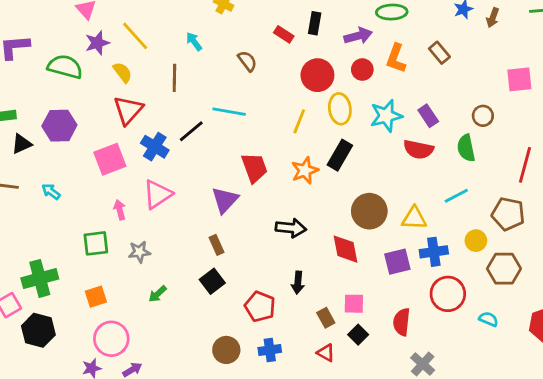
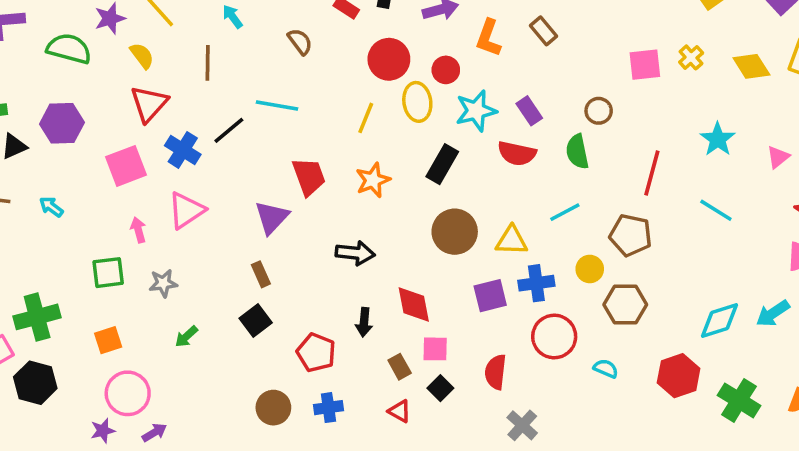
red circle: (362, 70) -> (446, 70), moved
black rectangle: (340, 155) -> (442, 164), moved
red diamond: (345, 249) -> (414, 305), moved

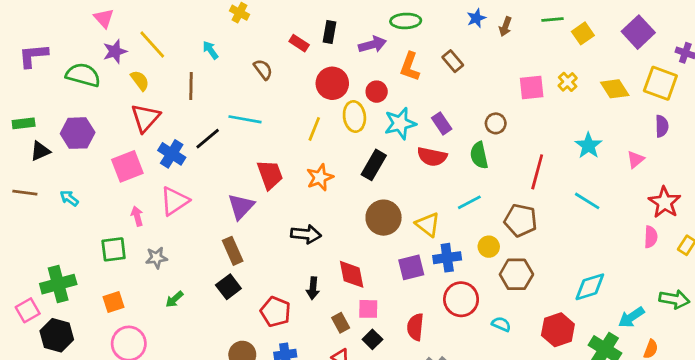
yellow triangle: (512, 241) -> (428, 224), turned 36
brown rectangle: (261, 274) -> (233, 251), size x1.4
cyan arrow: (773, 313) -> (631, 317), moved

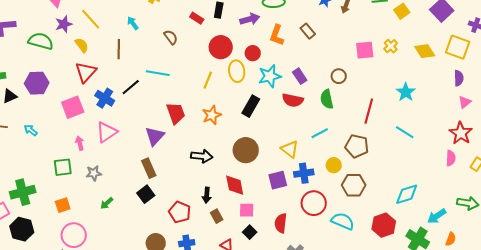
pink triangle: (635, 159) -> (465, 102), moved
brown circle: (384, 218) -> (246, 150), moved
brown rectangle: (341, 323) -> (217, 216), moved
cyan semicircle: (501, 324) -> (343, 221), size x1.6

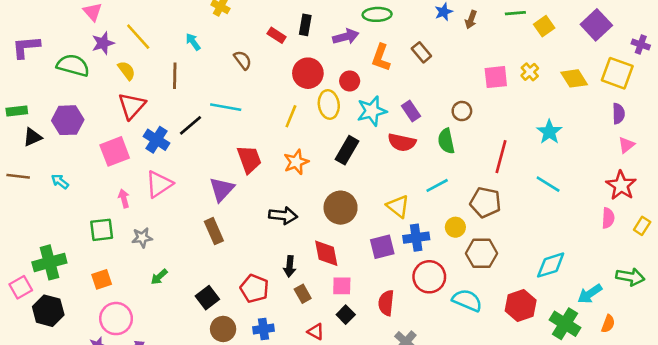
black square: (146, 194) -> (207, 298), moved

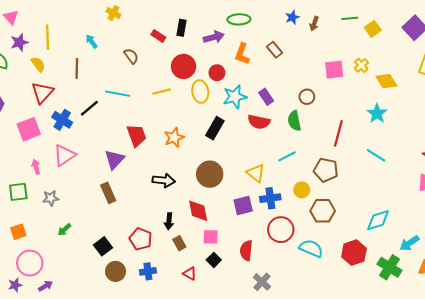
yellow line: (138, 37) -> (48, 37), turned 40
yellow diamond: (574, 78) -> (386, 81), moved
yellow line: (291, 116) -> (162, 92), moved, turned 54

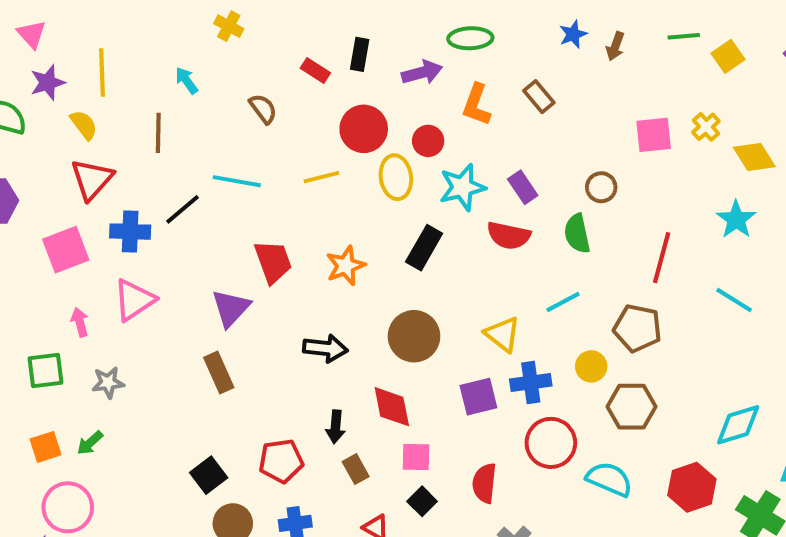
blue cross: (62, 120) -> (130, 232), turned -30
green arrow: (64, 230) -> (90, 443), moved
red pentagon: (141, 239) -> (281, 461), turned -30

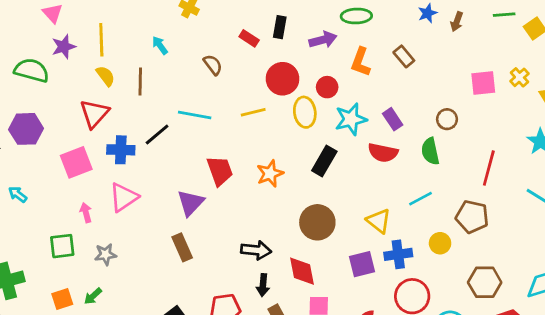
yellow semicircle: (84, 125) -> (105, 76), moved
black arrow: (325, 348) -> (256, 250), moved
brown hexagon: (631, 407) -> (485, 282), moved

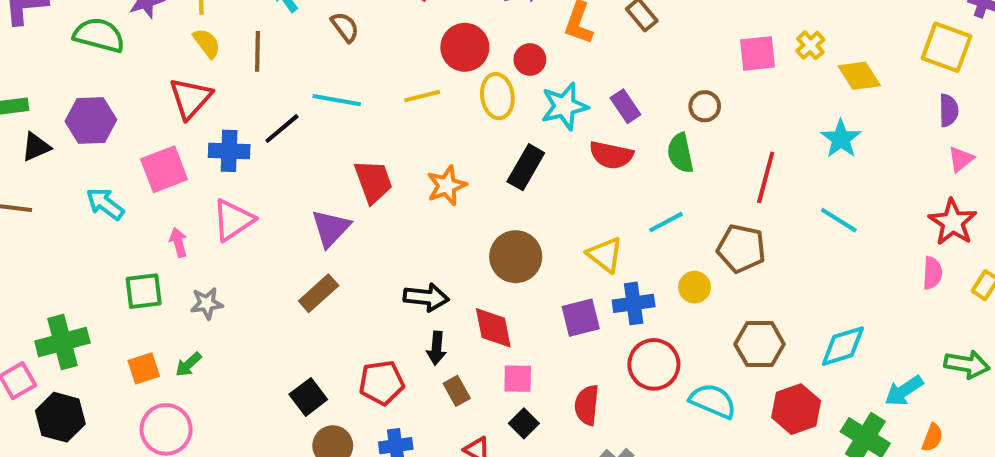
brown semicircle: (213, 65) -> (345, 27), moved
cyan arrow: (18, 194) -> (105, 204), moved, size x1.4
brown rectangle: (182, 247) -> (319, 293), turned 72

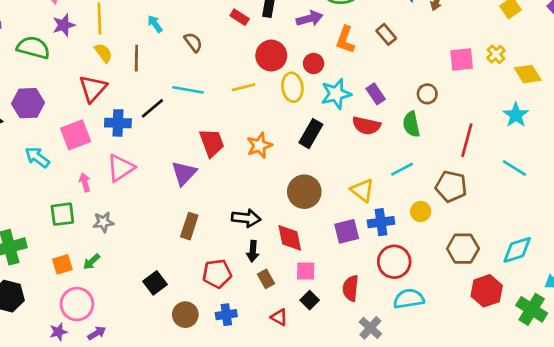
brown rectangle: (319, 293) -> (189, 226), moved, turned -30
black square: (308, 397) -> (155, 283), moved
cyan semicircle: (713, 401) -> (409, 299), moved, turned -32

